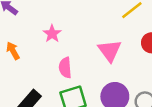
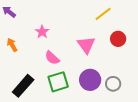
pink semicircle: (65, 68) -> (52, 58), turned -42

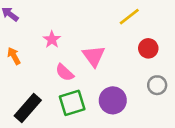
pink triangle: (86, 45) -> (94, 56), moved
gray circle: (113, 84) -> (157, 85), moved

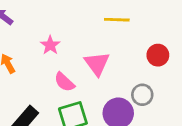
yellow line: (129, 17) -> (117, 20), moved, turned 40
gray circle: (157, 85) -> (142, 95), moved

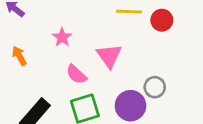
red circle: (158, 55) -> (162, 20), moved

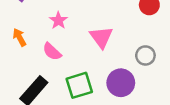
pink semicircle: (76, 74) -> (52, 52), moved
gray circle: (155, 87) -> (145, 55), moved

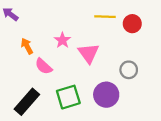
pink star: (58, 20) -> (62, 40), moved
orange arrow: (19, 37) -> (27, 46), moved

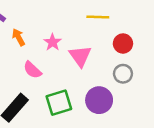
red circle: (132, 24) -> (123, 44), moved
orange arrow: (27, 46) -> (19, 37), moved

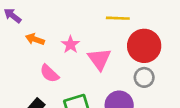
orange arrow: (19, 37) -> (35, 39), turned -42
red circle: (123, 44) -> (144, 46), size x1.6

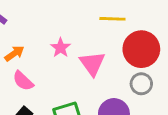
orange arrow: (35, 39) -> (14, 53), moved, turned 126
pink semicircle: (49, 73) -> (23, 81), moved

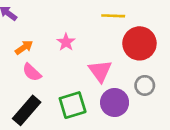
pink triangle: (92, 64) -> (100, 71), moved
gray circle: (141, 84) -> (145, 85), moved

